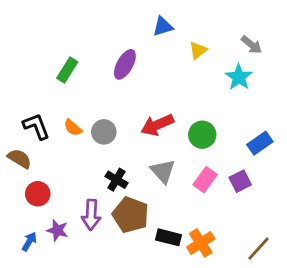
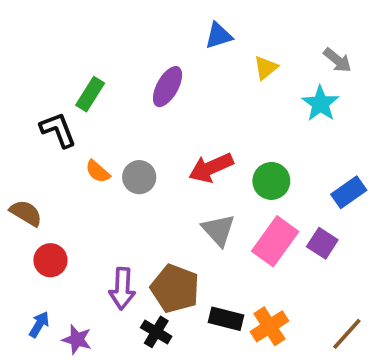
black L-shape: (36, 126) -> (58, 130), moved
black cross: (116, 180) -> (156, 332), moved
pink rectangle: (205, 180) -> (275, 241), size x1.4
purple square: (240, 181) -> (322, 243), turned -30
purple star: (57, 230) -> (77, 340), moved

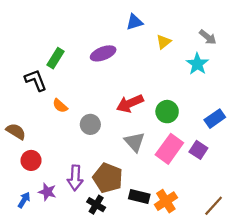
purple ellipse: (168, 87) -> (103, 53), turned 40
gray circle: (139, 177) -> (90, 124), moved
purple star: (77, 340) -> (47, 192), moved

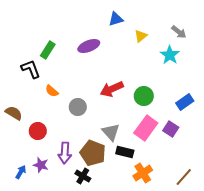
gray triangle: (135, 142) -> (111, 132), moved
red circle: (31, 160) -> (38, 131), moved
black rectangle: (139, 196) -> (125, 152), moved

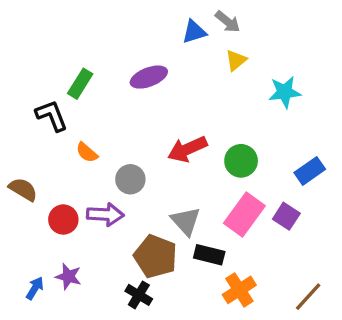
gray arrow: (179, 32) -> (228, 22), moved
cyan star: (170, 55) -> (285, 92), turned 30
purple arrow: (65, 153) -> (105, 214), moved, turned -90

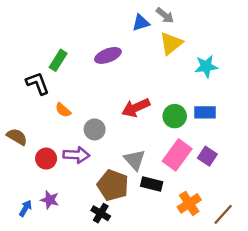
yellow triangle: (236, 60) -> (171, 43), size x1.5
blue rectangle: (310, 171) -> (205, 112), moved, turned 35
orange cross: (239, 290) -> (189, 203), moved

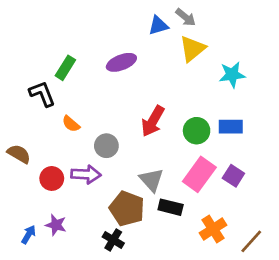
red arrow: (136, 108) -> (153, 121), turned -36

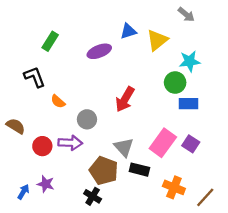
gray arrow: (186, 17) -> (186, 14), moved
blue triangle: (158, 25) -> (128, 31), moved
green rectangle: (65, 68) -> (50, 41), moved
green circle: (197, 131) -> (175, 83), moved
orange cross: (213, 229) -> (174, 187), turned -35

